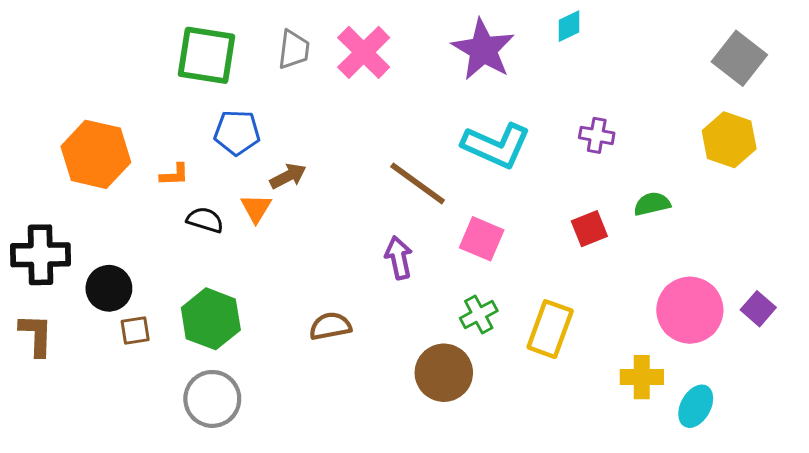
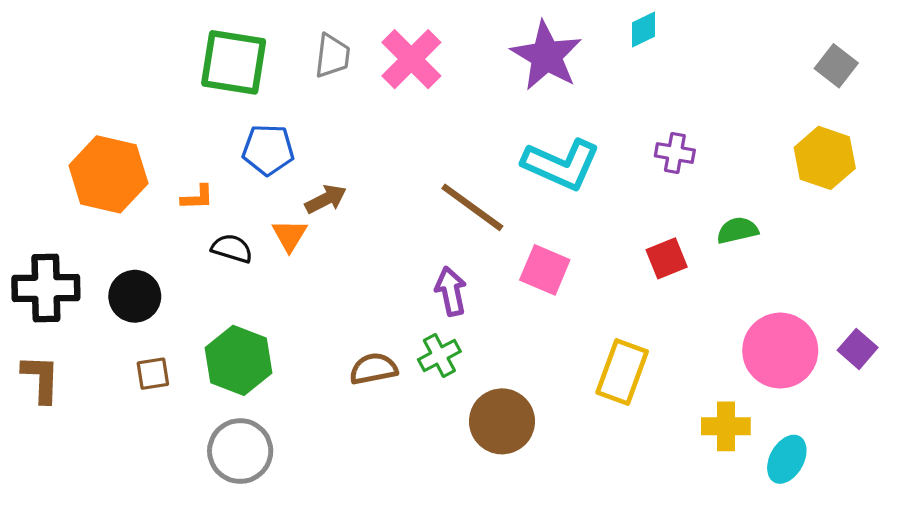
gray square: (739, 58) -> (836, 66), size x0.7
black circle: (109, 288) -> (135, 296), moved
green cross: (479, 314) -> (439, 356), moved

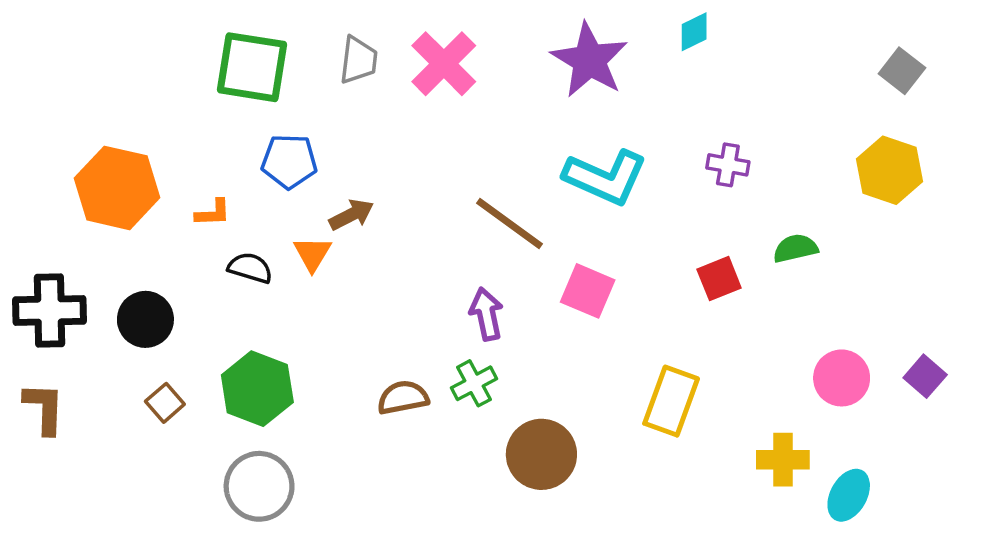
pink circle: (780, 351) -> (842, 378), size x0.7
brown square: (153, 374) -> (165, 403), turned -32

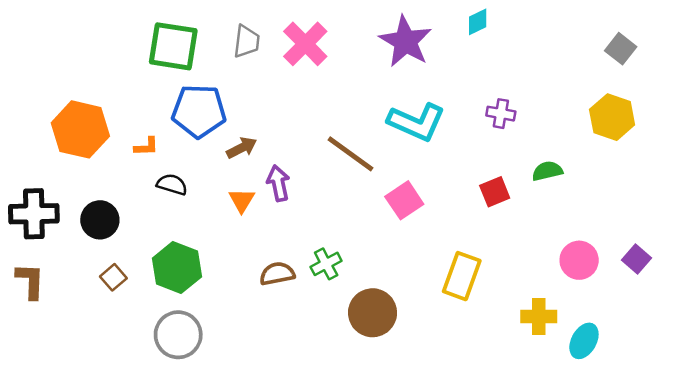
blue pentagon: (289, 161) -> (199, 111), size x1.4
orange triangle: (312, 254) -> (242, 200), moved
pink square: (588, 291) -> (404, 200), turned 33
purple arrow: (486, 314) -> (278, 183), moved

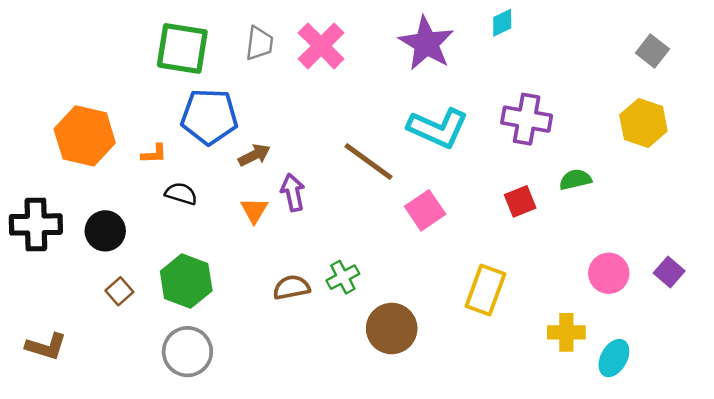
purple cross: (501, 114) -> (527, 119), size x1.6
brown L-shape: (30, 281) -> (46, 346), moved, turned 105

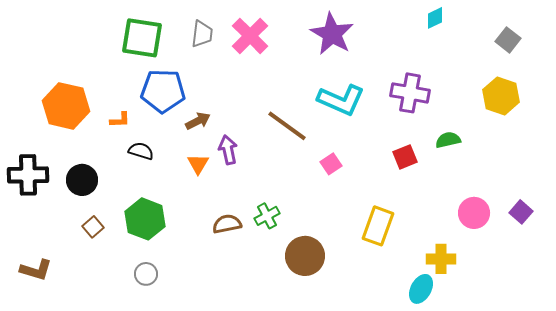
cyan diamond: (502, 23) -> (435, 18), moved
pink square: (425, 210) -> (331, 164), size x0.7
gray circle: (187, 352) -> (146, 274), size x0.6
cyan ellipse: (614, 358) -> (421, 289), moved

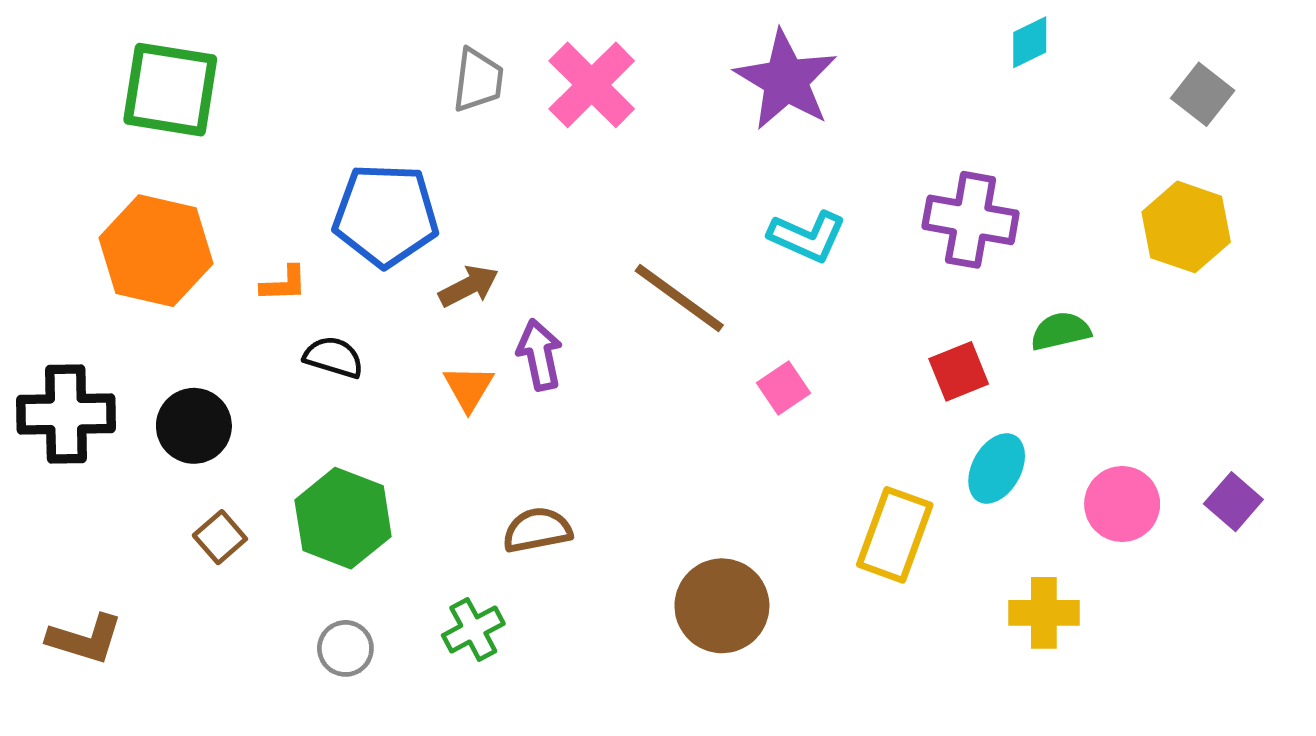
green square: (142, 38) -> (170, 90), moved
cyan L-shape: (341, 100) -> (807, 236), size x0.7
green cross: (267, 216) -> (473, 629), moved
cyan ellipse: (421, 289) -> (997, 468), moved

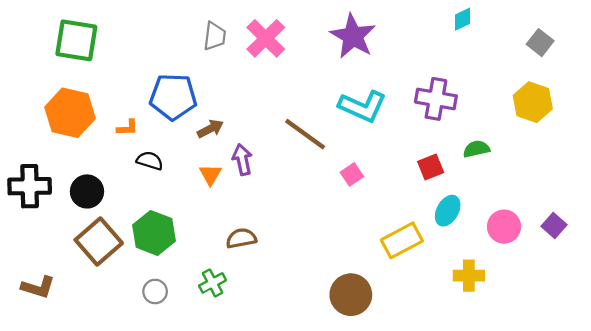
cyan L-shape: (807, 236) -> (363, 106), size x1.4
yellow rectangle: (895, 535) -> (402, 240), turned 42
brown square: (220, 537) -> (99, 241), size x2.0
brown circle: (722, 606) -> (351, 295), moved

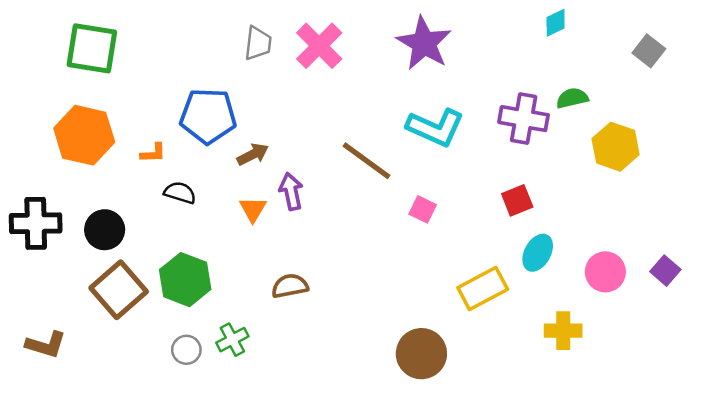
yellow hexagon: (533, 102) -> (616, 147), moved
green semicircle: (476, 149) -> (572, 98), moved
pink square: (352, 174) -> (423, 209), turned -30
green cross: (213, 283) -> (232, 340), moved

